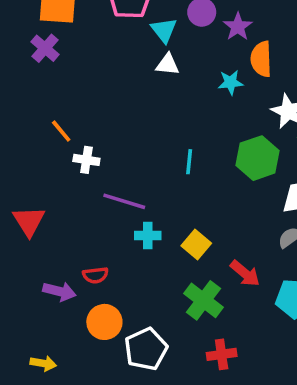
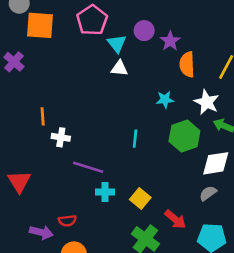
purple cross: (45, 48) -> (14, 62), moved
cyan star: (231, 82) -> (165, 100), moved
orange line: (61, 131) -> (43, 116), turned 36

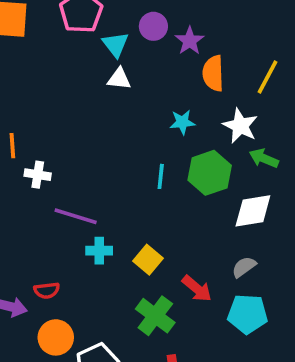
cyan line: (135, 139) -> (161, 176), moved
gray semicircle: (208, 193) -> (244, 267), moved

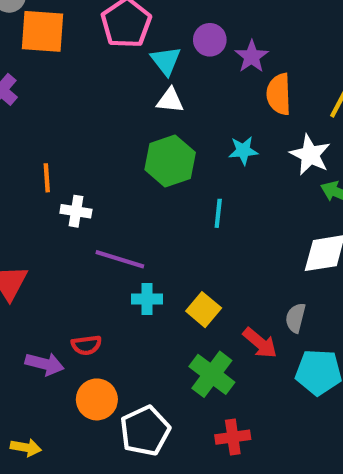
green hexagon: (210, 173) -> (170, 161), moved
gray semicircle: (244, 267) -> (296, 318), moved, turned -40

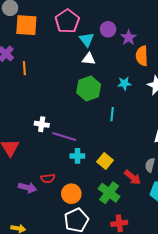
orange line: (47, 178) -> (24, 68), moved
white cross: (76, 211) -> (42, 124), moved
orange circle: (97, 399) -> (71, 194), moved

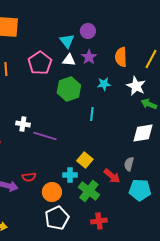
pink pentagon: (67, 21) -> (40, 63), moved
purple star: (128, 37) -> (89, 57), moved
cyan cross: (77, 156) -> (70, 175), moved

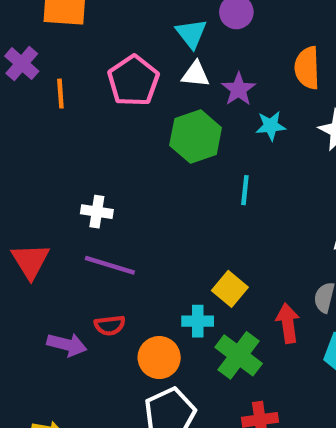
purple star: (89, 57) -> (239, 89), moved
purple line: (45, 136) -> (110, 265), moved
red arrow: (112, 176) -> (288, 323), turned -138

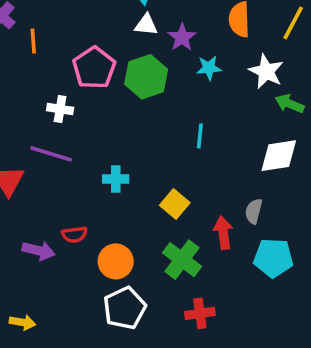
pink pentagon: (133, 81) -> (94, 68), moved
cyan line: (245, 190) -> (200, 136), moved
white cross: (97, 212) -> (60, 109), moved
purple line: (110, 265) -> (51, 154), moved
cyan cross: (198, 321) -> (116, 179), moved

